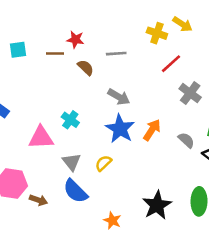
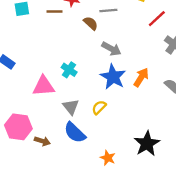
brown semicircle: (86, 68) -> (91, 23), moved

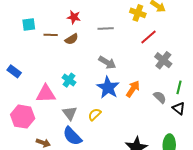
brown line: (54, 12) -> (51, 35), moved
brown semicircle: (91, 23) -> (72, 39), moved, turned 104
pink hexagon: (18, 127) -> (23, 117), moved

